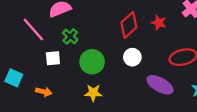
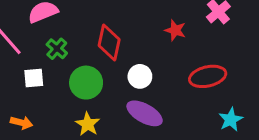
red diamond: (129, 25) -> (109, 43), moved, turned -35
purple ellipse: (160, 85) -> (145, 113), moved
yellow star: (93, 93) -> (88, 124), turned 30

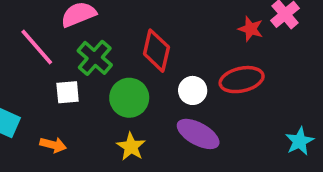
red star: (175, 30) -> (251, 29), moved
green cross: (57, 49) -> (95, 58), size x1.4
red ellipse: (208, 76) -> (242, 80), moved

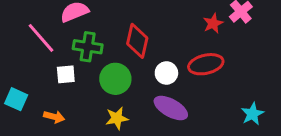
red star: (251, 29) -> (213, 23), turned 30
green cross: (95, 58) -> (88, 47), turned -32
yellow star: (131, 147) -> (117, 118), turned 30

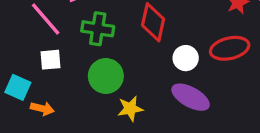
white square: (66, 74) -> (50, 60), moved
green circle: (115, 79) -> (106, 76), moved
orange arrow: (54, 117) -> (42, 109), moved

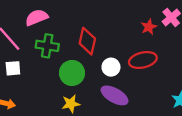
green circle: (106, 76) -> (72, 73), moved

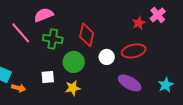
white square: (13, 68) -> (48, 77), moved
purple ellipse: (115, 95) -> (130, 83), moved

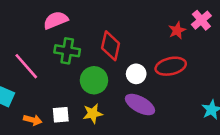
pink line: (21, 33) -> (26, 66), moved
white square: (48, 77) -> (61, 115), moved
purple ellipse: (130, 83) -> (140, 105), moved
orange arrow: (19, 88) -> (33, 120), moved

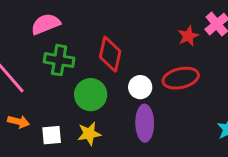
purple ellipse: (140, 105) -> (145, 123), turned 60
orange arrow: (33, 120) -> (19, 122), moved

